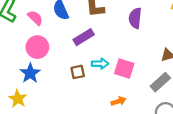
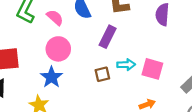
purple rectangle: (84, 37) -> (108, 37), turned -30

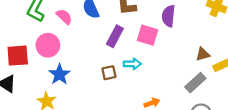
pink circle: (58, 49) -> (48, 45), moved
pink square: (152, 69) -> (148, 35), moved

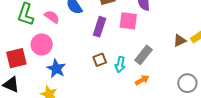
brown triangle: (203, 54) -> (180, 41), moved
cyan arrow: (132, 64) -> (120, 64), moved, turned 112
gray rectangle: (195, 83) -> (143, 55), moved

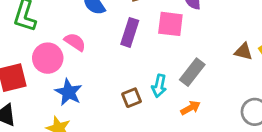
pink semicircle: (52, 17) -> (75, 42), moved
brown triangle: (180, 41) -> (243, 52), turned 40
brown square: (100, 60) -> (132, 98), moved

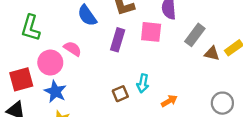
gray rectangle: (192, 72) -> (195, 35), moved
blue star: (69, 92) -> (55, 91), moved

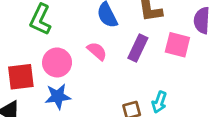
pink semicircle: (73, 49) -> (97, 51), moved
blue star: (55, 91) -> (58, 96), turned 30

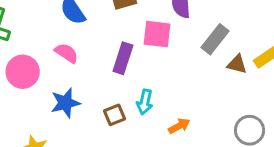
purple rectangle: (138, 48) -> (123, 58), moved
blue star: (58, 96) -> (65, 103), moved

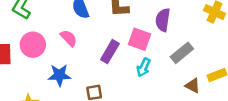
brown triangle: (237, 64) -> (193, 86), moved
cyan arrow: (145, 102) -> (144, 67), moved

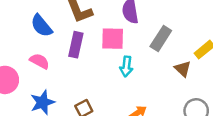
purple rectangle: (110, 52) -> (76, 45), moved
brown triangle: (193, 86) -> (183, 69), turned 35

